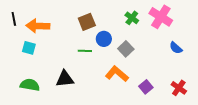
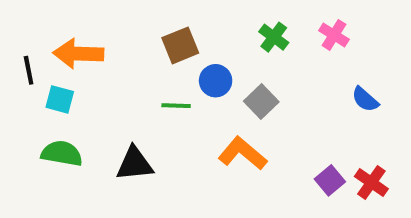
pink cross: (161, 17) -> (334, 35), size x0.6
black line: (14, 19) -> (29, 70), moved
green semicircle: (30, 85) -> (62, 153), moved
purple square: (146, 87) -> (330, 180), moved

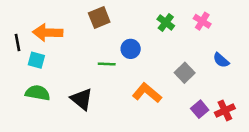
brown square: (180, 45) -> (99, 17), moved
gray square: (261, 101) -> (185, 73), moved
black triangle: (135, 164) -> (82, 99), turned 45
red cross: (371, 183) -> (225, 110), turned 30

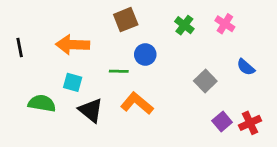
brown square: (99, 17) -> (126, 20), moved
orange arrow: (48, 33) -> (73, 45), moved
cyan square: (36, 60) -> (73, 82), moved
orange L-shape: (147, 93) -> (137, 103), moved

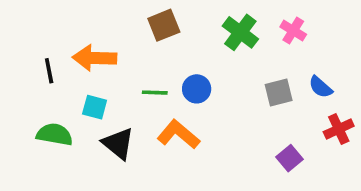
green cross: (184, 25) -> (240, 32), size x1.4
black line: (20, 47) -> (49, 71), moved
blue circle: (145, 54) -> (197, 89), moved
gray square: (205, 81) -> (279, 93), moved, turned 30
red cross: (250, 123) -> (339, 129), moved

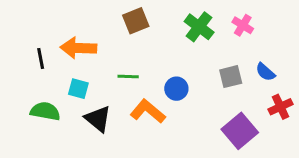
blue circle: (197, 89) -> (176, 89), moved
purple square: (290, 158) -> (240, 131), size x1.6

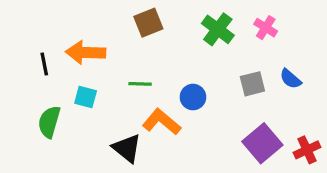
red cross: (280, 107) -> (307, 150), moved
green semicircle: (45, 111) -> (49, 122), turned -84
black triangle: (98, 119) -> (127, 148), moved

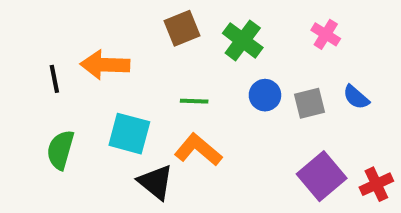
green cross: (218, 29) -> (243, 40), moved
green line: (140, 84) -> (194, 101), moved
cyan square: (86, 97) -> (129, 134), moved, size x1.5
blue circle: (193, 97) -> (265, 95), moved

